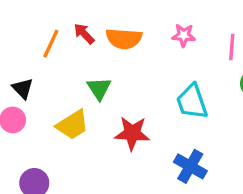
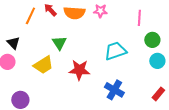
pink star: (184, 35) -> (100, 11), moved
cyan trapezoid: (192, 102) -> (115, 51), turned 90

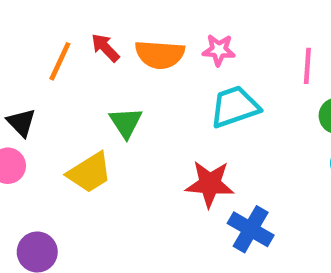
cyan trapezoid: (115, 51) -> (235, 107), moved
red star: (79, 70) -> (210, 184), moved

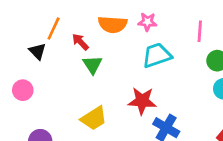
red arrow: (105, 48) -> (80, 42), moved
black triangle: (21, 123) -> (38, 51), moved
yellow trapezoid: (89, 173) -> (94, 118), moved

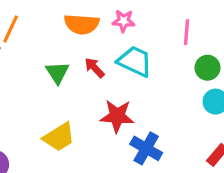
red arrow: (80, 42) -> (95, 68), moved
cyan trapezoid: (157, 55) -> (135, 61), turned 44

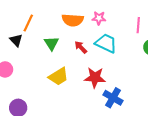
green triangle: (57, 73) -> (51, 43), moved
yellow trapezoid: (59, 137) -> (59, 77), moved

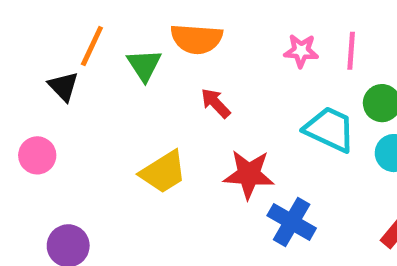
pink star: (99, 18) -> (301, 51), moved
green triangle: (51, 43) -> (144, 65), moved
cyan trapezoid: (106, 43) -> (330, 129), moved

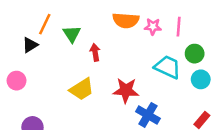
orange semicircle: (197, 39) -> (126, 20), moved
black triangle: (63, 86) -> (30, 45), turned 42
red arrow: (216, 103) -> (95, 52), moved, turned 35

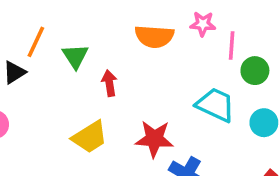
pink star: (153, 27) -> (203, 24), moved
green circle: (195, 54) -> (255, 71), moved

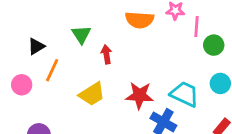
orange line: (36, 42) -> (52, 70), moved
cyan trapezoid: (215, 105) -> (185, 94), moved

